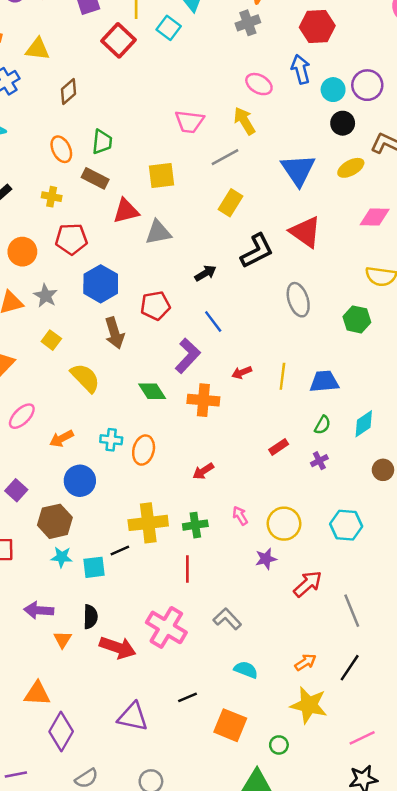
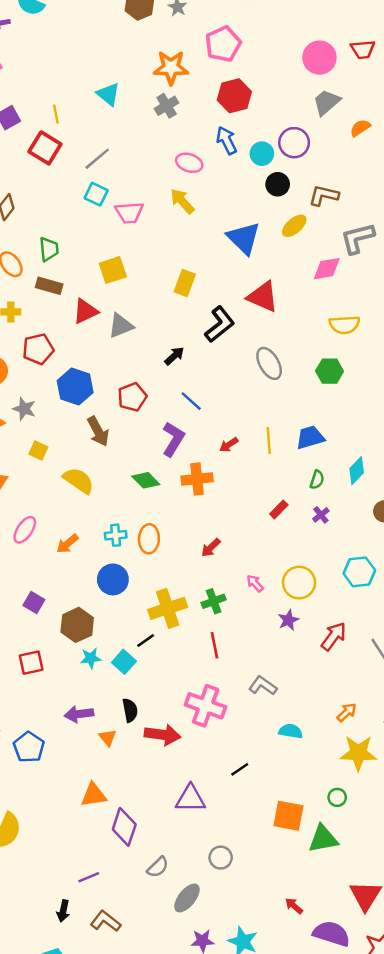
cyan square: (169, 28) -> (96, 194), moved
gray line: (225, 157) -> (97, 159), moved
blue circle: (80, 481) -> (113, 579), moved
cyan square: (94, 567) -> (124, 662), turned -30
orange square: (230, 725) -> (288, 816), moved

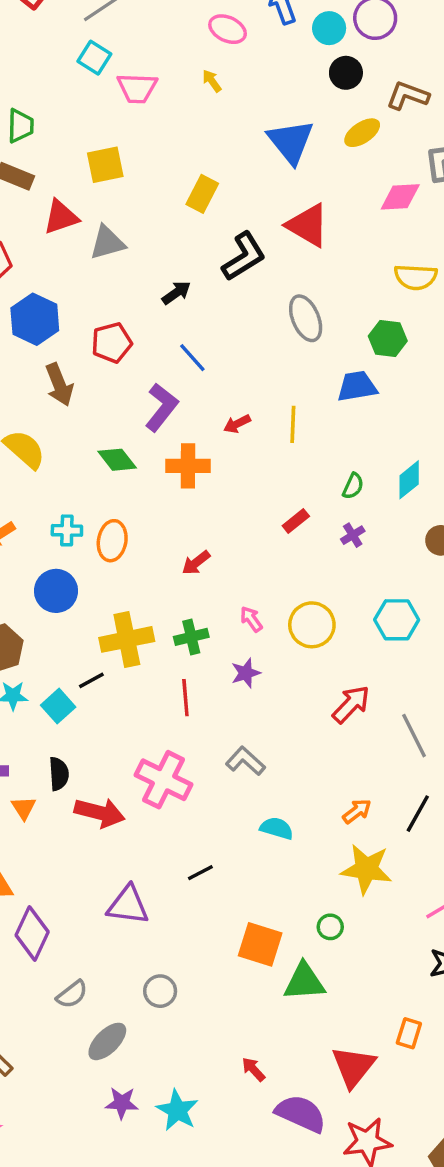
yellow arrow: (182, 201) -> (212, 81), size x0.6
blue trapezoid: (310, 437) -> (357, 386), moved
purple star: (288, 620) -> (246, 673), moved

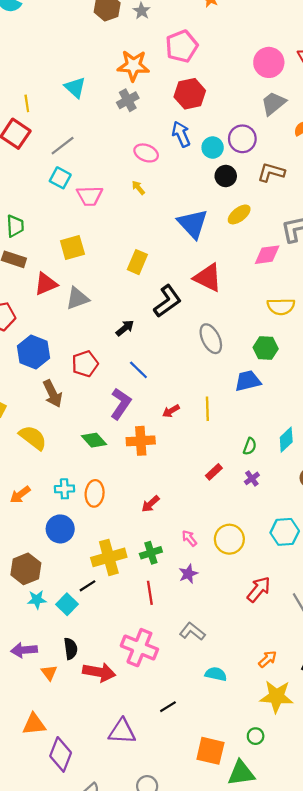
brown L-shape: (408, 96) -> (271, 172), moved

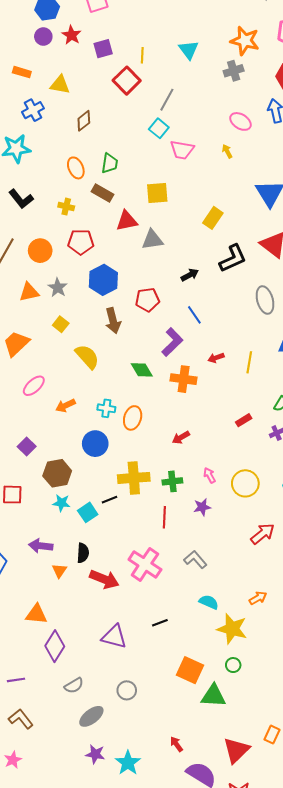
gray line: (63, 146) -> (167, 100), turned -35
yellow star: (277, 697) -> (232, 629), moved

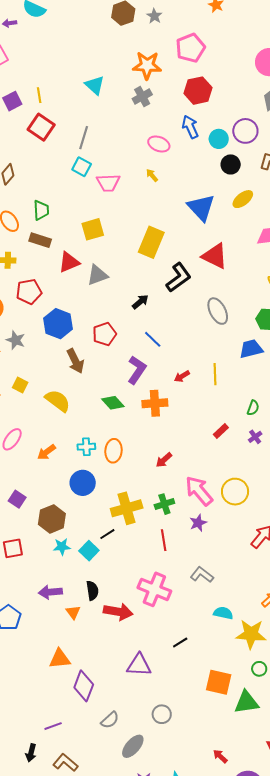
yellow line: (142, 55) -> (39, 95), moved
yellow rectangle: (213, 218) -> (151, 242), size x1.4
yellow square: (61, 324) -> (20, 385), moved
pink arrow: (210, 475) -> (199, 491), size x2.0

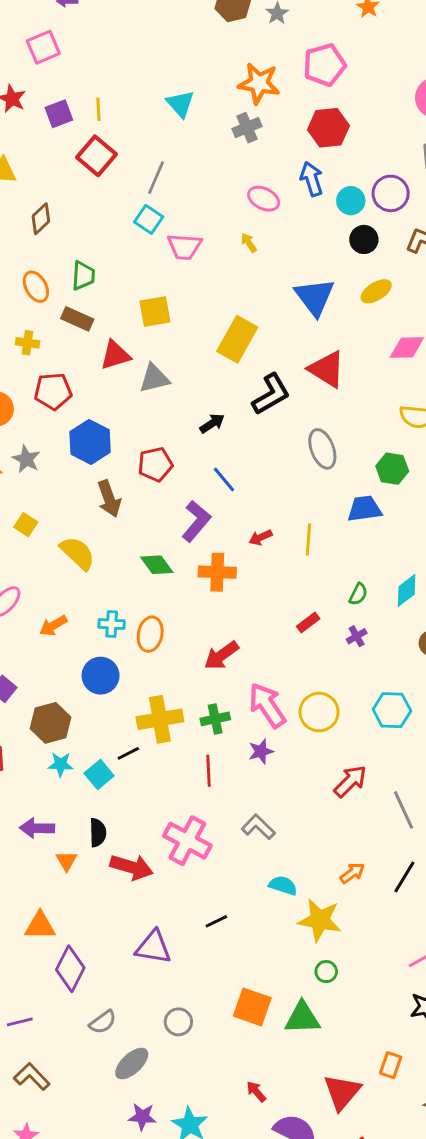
red arrow: (164, 460) -> (221, 655), size x1.4
orange square: (219, 682) -> (252, 1007), moved

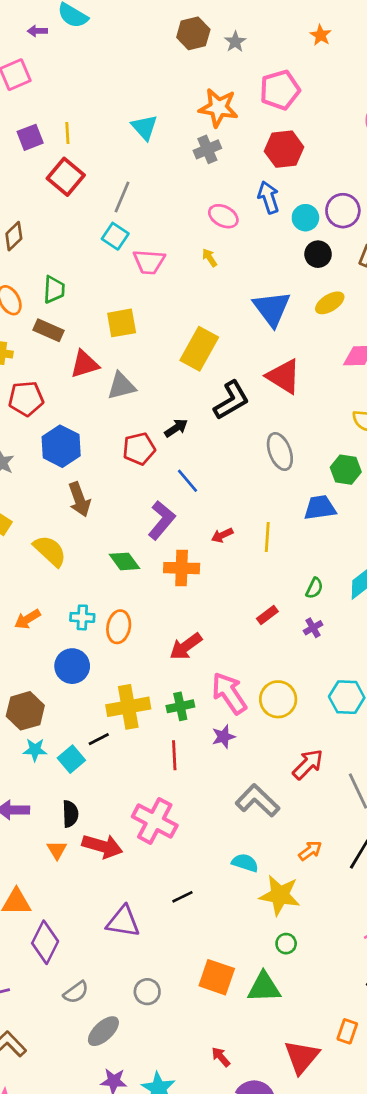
red pentagon: (155, 464) -> (139, 449), moved
gray L-shape: (258, 827) -> (257, 801), moved, size x1.4
orange triangle: (67, 861) -> (57, 850), moved

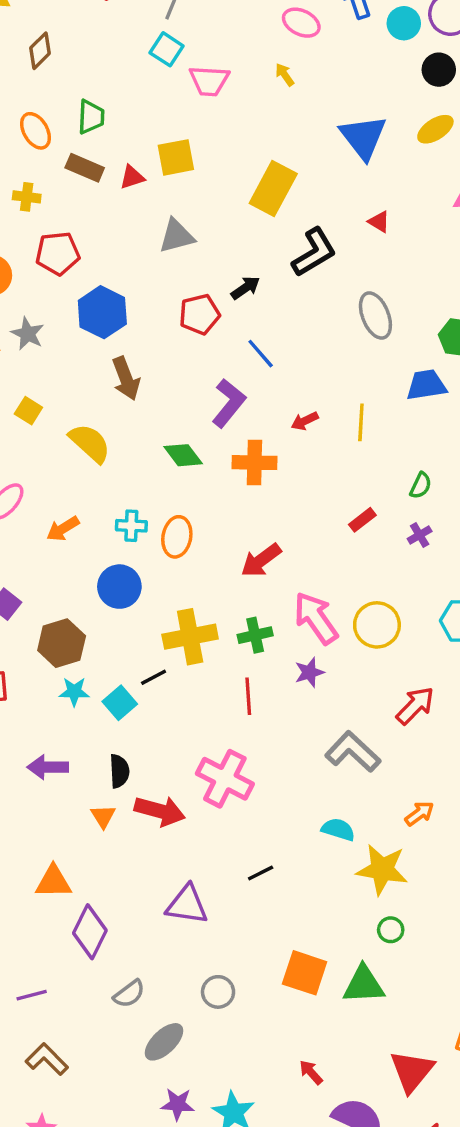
black circle: (318, 254) -> (439, 70), moved
red triangle: (85, 364) -> (132, 177), moved, size x0.7
red triangle: (284, 376) -> (379, 222), size x0.5

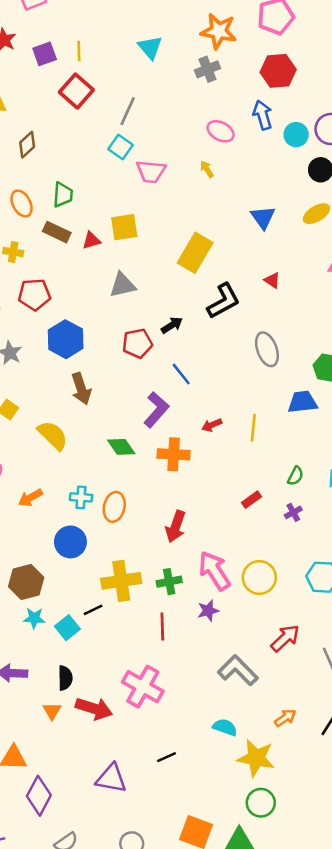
blue triangle: (363, 137) -> (263, 217), size x0.7
red arrow: (261, 560) -> (176, 527), turned -36
green circle: (391, 930) -> (261, 803), size x1.5

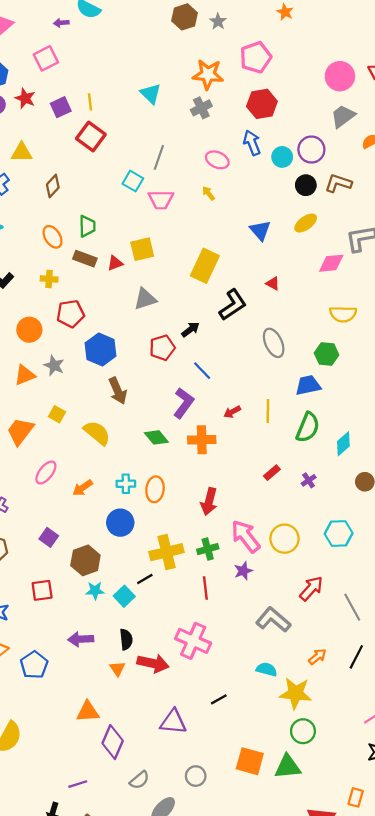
gray line: (128, 111) -> (159, 157), moved
green semicircle: (295, 476) -> (308, 427), moved, size x1.8

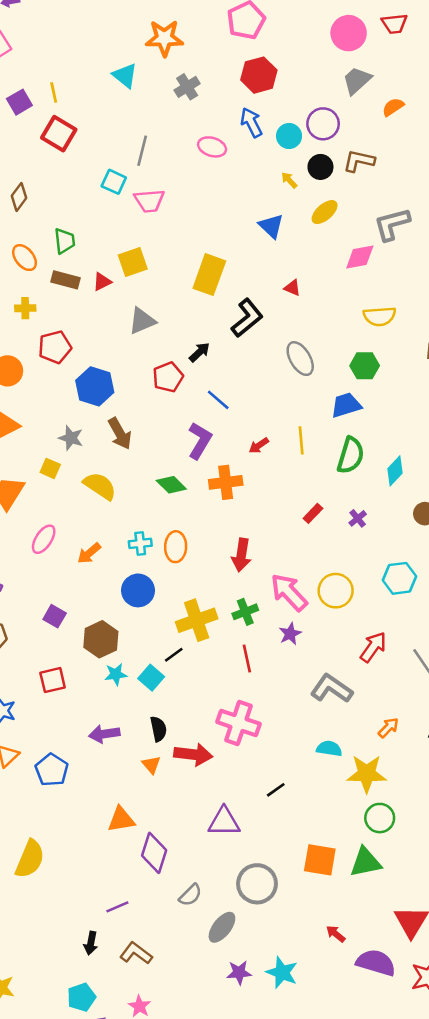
orange star: (208, 74) -> (164, 38), moved
yellow arrow: (208, 193) -> (289, 180), moved
gray star: (54, 366) -> (71, 438), moved
gray circle: (196, 776) -> (257, 884), size x1.6

